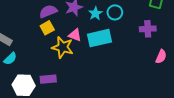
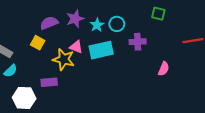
yellow square: (47, 28) -> (38, 43), moved, turned -32
purple cross: (148, 29) -> (138, 42), moved
purple rectangle: (48, 79) -> (49, 82), moved

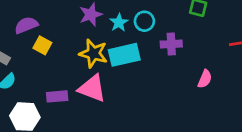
purple semicircle: (49, 23) -> (26, 25), moved
pink triangle: (76, 47) -> (92, 88), moved, size x1.6
yellow star: (64, 59) -> (93, 53), moved

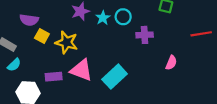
purple semicircle: (26, 25) -> (29, 20), turned -150
yellow star: (93, 53) -> (66, 42), moved
cyan rectangle: (124, 55) -> (115, 77), moved, turned -30

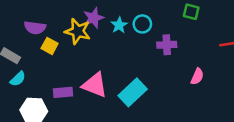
yellow star: (66, 42) -> (78, 31), moved

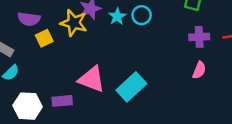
purple cross: (167, 45) -> (199, 37), moved
yellow square: (50, 46) -> (44, 38), turned 35
purple rectangle: (63, 92) -> (62, 101), moved

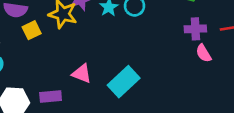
pink semicircle: (199, 70) -> (204, 53), moved, turned 126
pink triangle: (92, 79) -> (82, 74), size x0.7

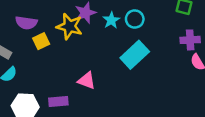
cyan rectangle: (124, 82) -> (135, 55), moved

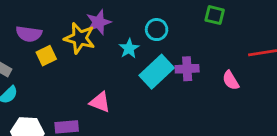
cyan star: (111, 20) -> (129, 48), moved
purple cross: (190, 40) -> (187, 69), moved

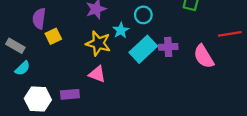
purple semicircle: (29, 34) -> (39, 18), turned 90
yellow star: (80, 38) -> (98, 43), moved
pink semicircle: (231, 80) -> (204, 56), size x1.5

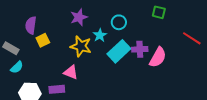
red line: (230, 34) -> (192, 38), turned 42
pink semicircle: (204, 56) -> (158, 57), moved, turned -120
pink triangle: (97, 74) -> (71, 72), moved

